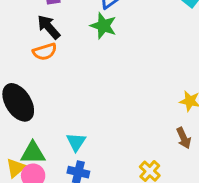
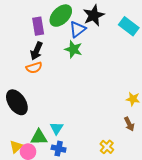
black arrow: (49, 27) -> (37, 51), turned -114
green triangle: (33, 153) -> (39, 137), moved

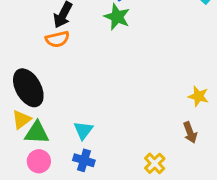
green triangle: (39, 137) -> (37, 133), moved
yellow triangle: (16, 147) -> (21, 120), moved

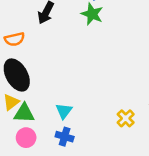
orange semicircle: (57, 39) -> (15, 39), moved
yellow cross: (155, 163) -> (126, 118), moved

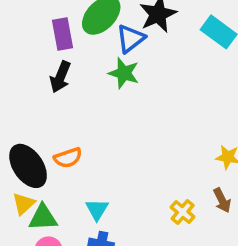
orange semicircle: (15, 39) -> (68, 158), moved

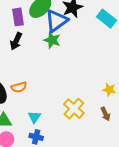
blue triangle: (131, 39) -> (56, 21), size x1.4
yellow cross: (183, 212) -> (74, 109), moved, size x1.5

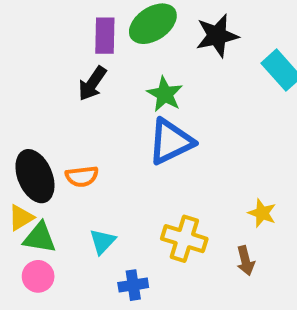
blue triangle: (56, 21) -> (171, 142), moved
yellow cross: (74, 109) -> (184, 239), turned -35
blue cross: (36, 137) -> (133, 285), moved, turned -32

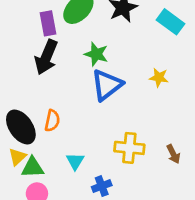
black arrow: (92, 83) -> (46, 57), size x1.4
orange semicircle: (82, 176) -> (52, 121), turned -60
yellow star: (262, 213) -> (159, 78), moved

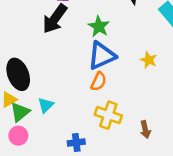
orange semicircle: (52, 121) -> (99, 81), moved
cyan triangle: (75, 161) -> (46, 105), moved
green triangle: (33, 168) -> (20, 112), turned -50

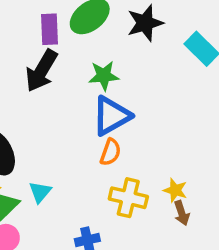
green star: (99, 26) -> (104, 76), turned -30
yellow star: (149, 60) -> (175, 190), moved

